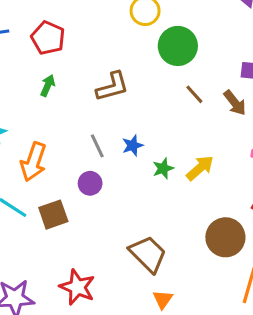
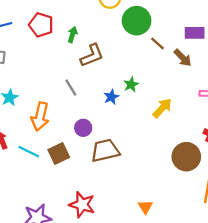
green arrow: (48, 86) -> (72, 35), moved
brown line: (194, 94) -> (157, 44), moved
gray line: (97, 146) -> (71, 87), moved
green star: (163, 168) -> (131, 85), moved
brown trapezoid: (148, 254) -> (105, 151), moved, turned -52

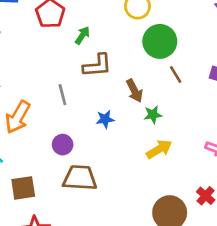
brown arrow: (183, 58) -> (134, 91), moved
green star: (131, 85) -> (153, 115), moved
brown square: (59, 154) -> (23, 188), moved

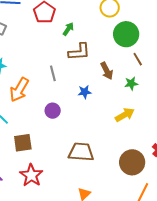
green star: (153, 115) -> (131, 83), moved
brown trapezoid: (80, 178) -> (81, 152), moved

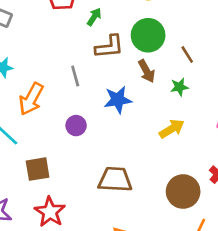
green circle: (126, 34) -> (148, 35), moved
blue star: (85, 92) -> (118, 100), size x1.5

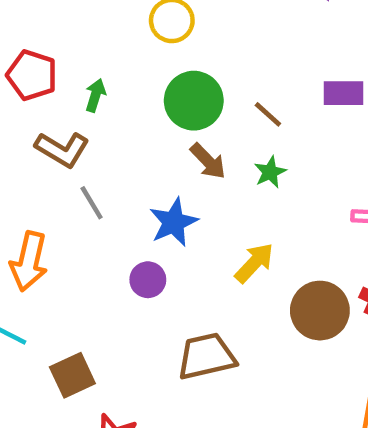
brown L-shape: (109, 47) -> (62, 149), moved, turned 52
purple circle: (76, 126) -> (148, 280), moved
yellow arrow: (172, 129) -> (254, 263), moved
brown circle: (183, 192) -> (320, 311), moved

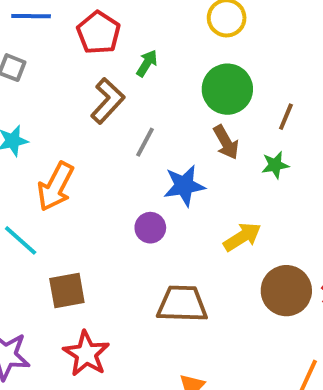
brown line: (268, 114) -> (286, 117), turned 56
brown L-shape: (62, 149) -> (108, 101), turned -93
gray line: (92, 203) -> (145, 142), moved, turned 44

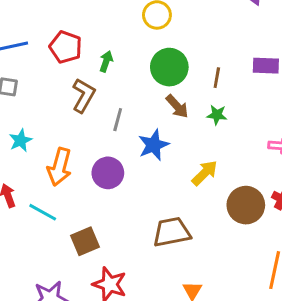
green star: (275, 165) -> (217, 115), turned 30
purple circle: (150, 228) -> (108, 173), moved, size x1.4

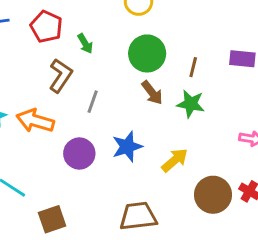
green arrow: (106, 61) -> (85, 44), turned 126
green star: (217, 115) -> (191, 104), size x1.4
blue star: (154, 145) -> (127, 147), moved
orange arrow: (59, 167) -> (35, 121), moved, turned 87

